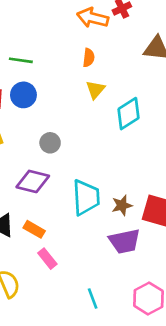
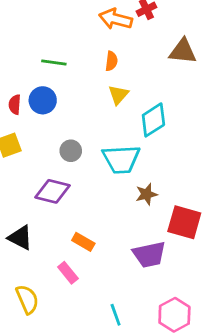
green line: (21, 60) -> (54, 62), moved
cyan trapezoid: (86, 197) -> (121, 159), moved, turned 90
brown star: (122, 205) -> (146, 194), moved
orange rectangle: (34, 229) -> (83, 242), moved

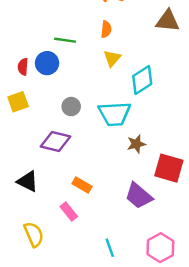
green line: (54, 62) -> (65, 40), moved
purple trapezoid: (149, 254) -> (139, 196), turned 52

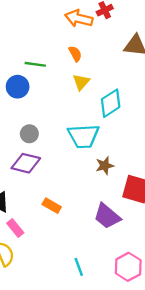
orange semicircle: (106, 29) -> (75, 54), turned -35
gray circle: (71, 107) -> (29, 134), moved
pink rectangle: (69, 211) -> (15, 228), moved

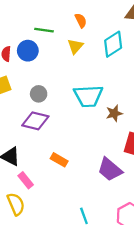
yellow triangle: (81, 82) -> (75, 46), moved
cyan diamond: (111, 103) -> (113, 44), moved
brown star: (105, 166) -> (114, 113), moved

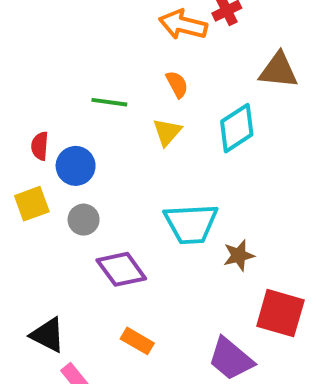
blue circle: (28, 51) -> (76, 166), moved
gray circle: (39, 94) -> (84, 220), moved
purple diamond: (35, 121) -> (121, 269), moved, turned 40

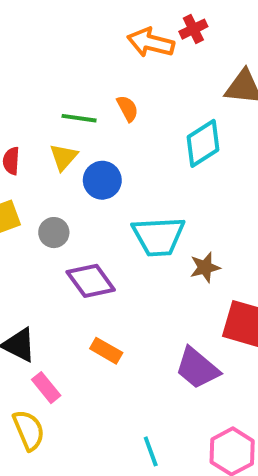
orange semicircle: (177, 84) -> (127, 109), moved
yellow triangle: (167, 132) -> (64, 157), moved
blue circle: (76, 166) -> (102, 180), moved

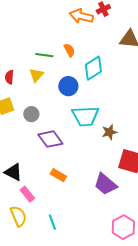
cyan diamond: (203, 143) -> (93, 68), moved
blue circle: (102, 180) -> (68, 86), moved
cyan line: (151, 451) -> (52, 222), moved

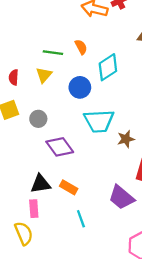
black triangle: (13, 172) -> (41, 184), moved, turned -36
pink rectangle: (27, 194) -> (34, 209), turned 35
cyan line: (52, 222) -> (81, 219), moved

